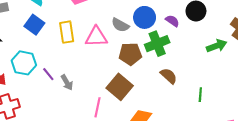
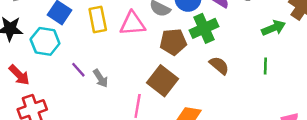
cyan hexagon: (24, 63) -> (45, 41), moved
green line: (200, 95) -> (265, 66), moved

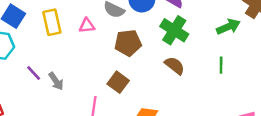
pink triangle: (133, 24) -> (87, 26), size x0.6
green cross: (204, 28) -> (174, 30), moved, turned -32
brown square: (162, 81) -> (118, 82), size x0.7

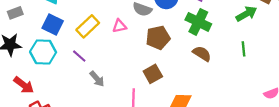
yellow rectangle: (52, 22) -> (88, 26), turned 65
purple line: (34, 73) -> (79, 56), moved
brown square: (118, 82) -> (153, 74), turned 30

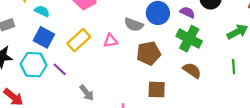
purple line: (79, 56) -> (60, 69), moved
brown square: (153, 74) -> (157, 89), moved, turned 30

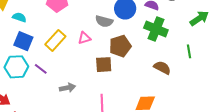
green line: (234, 67) -> (189, 51), moved
brown semicircle: (192, 70) -> (162, 68), moved
brown square: (157, 89) -> (104, 65), moved
gray arrow: (87, 93) -> (67, 88), turned -56

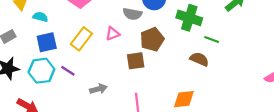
blue square: (23, 41) -> (47, 42), turned -30
green line: (189, 51) -> (212, 40), moved, turned -56

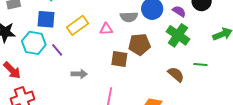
gray semicircle: (132, 14) -> (129, 17), turned -30
green line: (212, 40) -> (200, 64), moved, turned -32

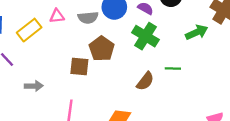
pink triangle: (106, 29) -> (57, 16), moved
brown pentagon: (139, 44) -> (102, 49), turned -30
brown semicircle: (176, 74) -> (145, 81), turned 90

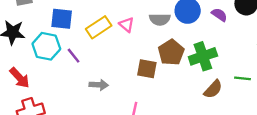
pink triangle: (57, 16) -> (127, 25), moved, turned 42
green cross: (145, 36) -> (203, 56), moved, turned 35

